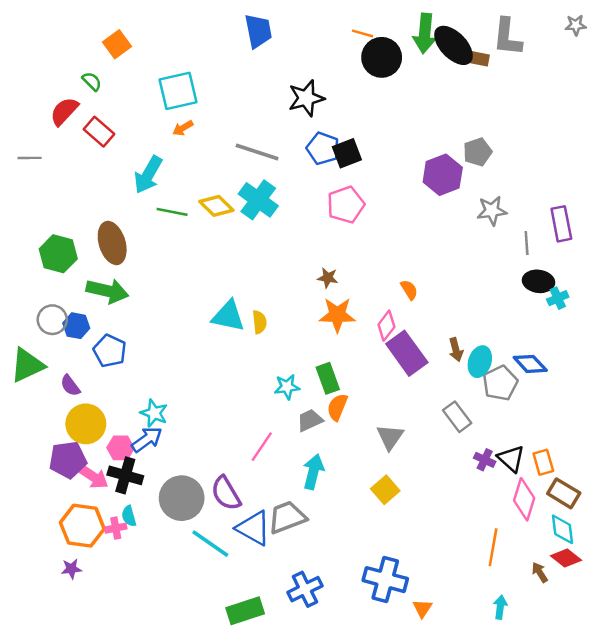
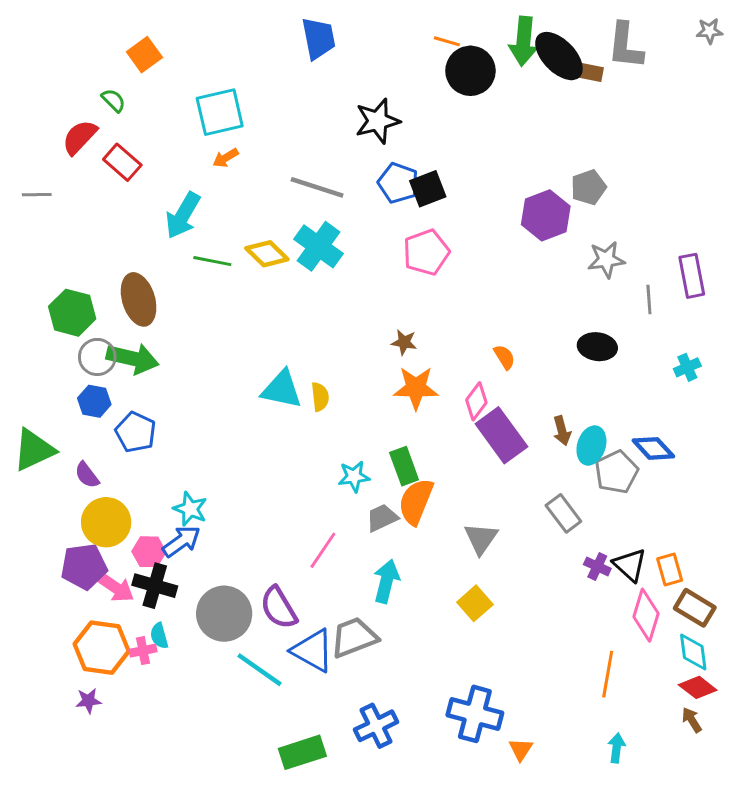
black ellipse: (539, 281) -> (597, 347), moved
gray circle: (52, 320) -> (97, 357), moved
orange semicircle: (337, 407) -> (416, 502), size x1.4
brown arrow: (540, 572) -> (692, 720), moved

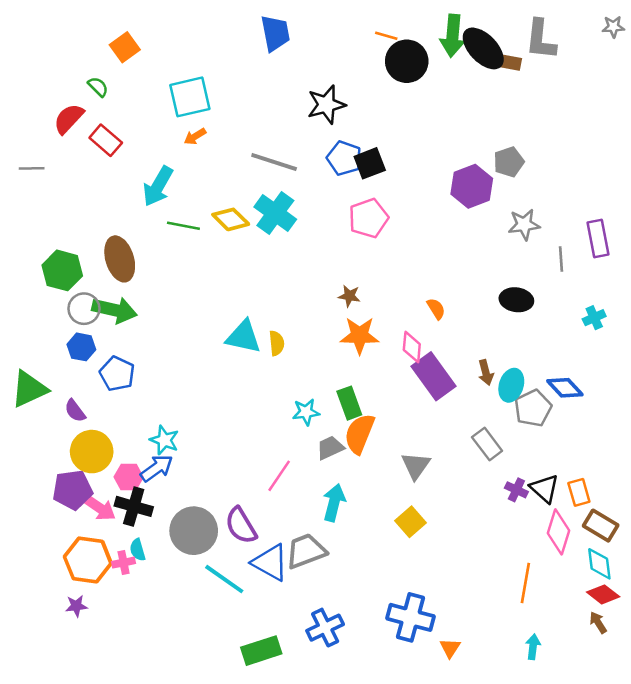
pink diamond: (476, 401) -> (412, 347), turned -32

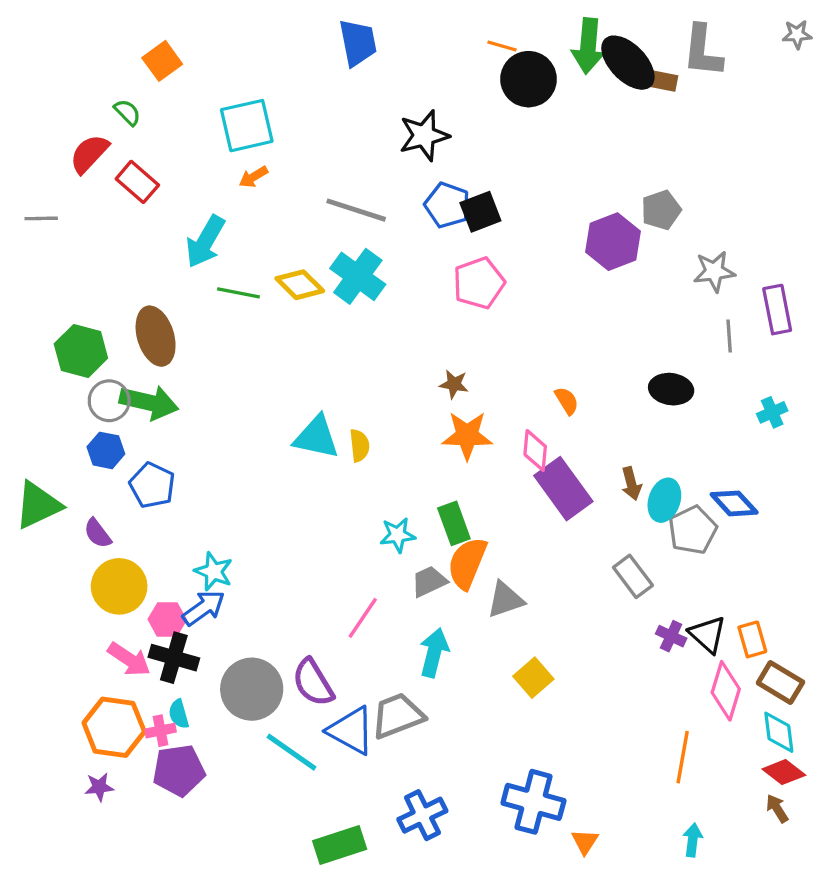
gray star: (524, 225) -> (714, 271), moved
gray triangle: (416, 466) -> (505, 600), moved, turned 36
purple pentagon: (72, 490) -> (179, 770), moved

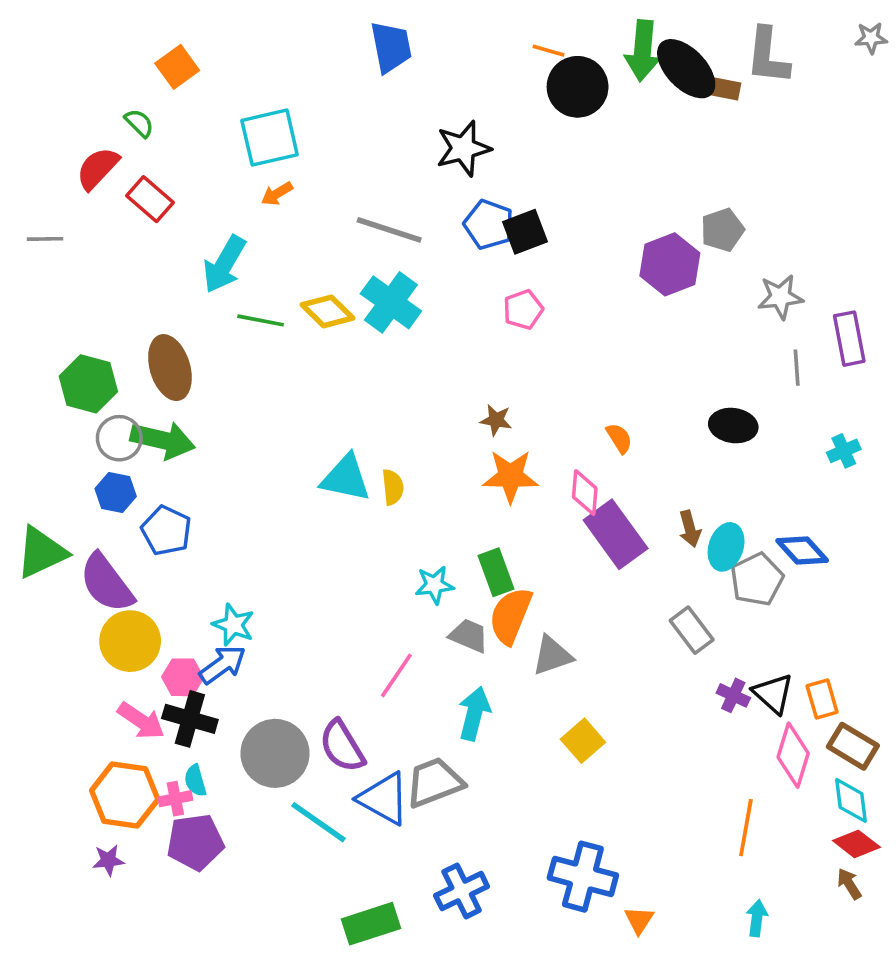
pink pentagon: (479, 283) -> (523, 310), size x0.7
purple semicircle: (98, 533) -> (107, 583), size x1.8
gray trapezoid: (429, 581) -> (469, 636), turned 48

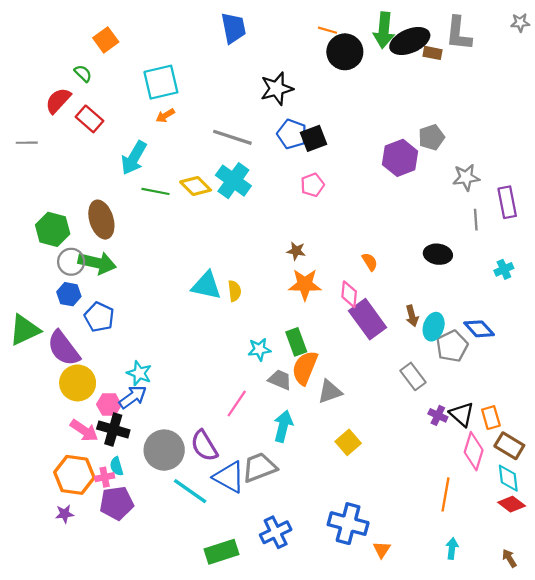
black ellipse: (686, 69) -> (410, 41), turned -69
brown arrow: (849, 884) -> (509, 558), moved

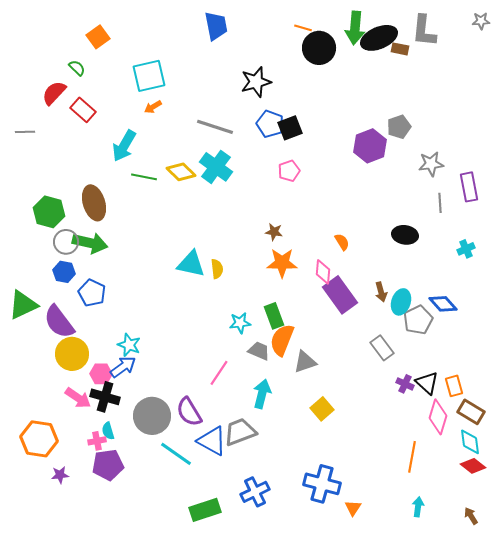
orange hexagon: (74, 475) -> (39, 439), moved

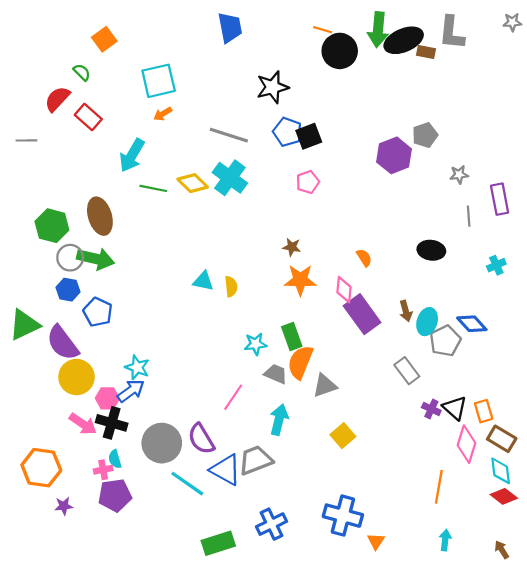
gray star: (431, 164) -> (459, 175), size x0.7
cyan triangle: (191, 264) -> (203, 281), size x0.7

